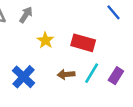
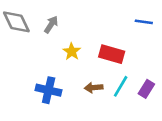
blue line: (114, 12) -> (144, 22), turned -42
blue cross: (23, 77) -> (49, 90), turned -30

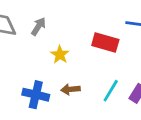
red rectangle: (112, 54) -> (105, 43), moved
brown arrow: (94, 88) -> (71, 89), moved

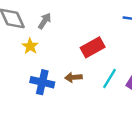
red rectangle: (105, 43) -> (93, 47), moved, turned -45
yellow star: (60, 55) -> (30, 46), moved

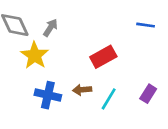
yellow star: (30, 46) -> (35, 55), size x1.5
cyan line: (110, 79) -> (109, 99), moved

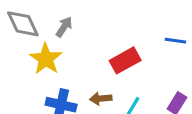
blue line: (146, 25) -> (175, 41), moved

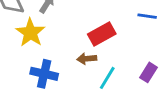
brown arrow: (101, 99) -> (87, 59), moved

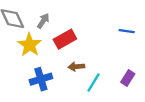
red rectangle: (102, 34) -> (65, 39), moved
blue cross: (44, 74) -> (41, 79), turned -30

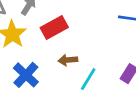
blue cross: (41, 79) -> (26, 75), turned -30

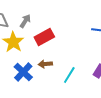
brown arrow: (68, 60) -> (45, 64), moved

